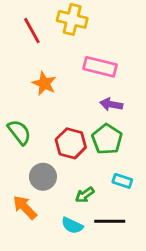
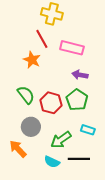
red line: (32, 31) -> (42, 39), moved
green semicircle: (19, 132) -> (26, 95), moved
green arrow: (85, 195) -> (61, 140), size x1.5

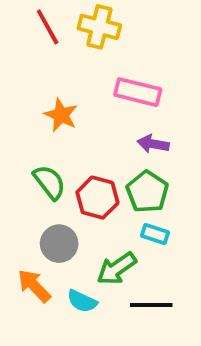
red line: (42, 39) -> (48, 27), moved
cyan rectangle: (88, 130) -> (155, 234), moved
cyan semicircle: (52, 162) -> (82, 301), moved

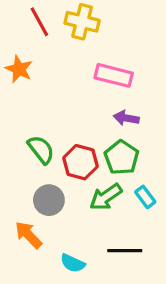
orange star: (61, 115) -> (19, 69), moved
cyan rectangle: (155, 234) -> (145, 197), moved, turned 35
green arrow: (117, 269) -> (106, 197), moved
cyan semicircle: (82, 301) -> (73, 263), moved

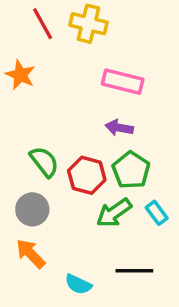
purple arrow: (126, 118) -> (119, 128), moved
gray circle: (49, 200) -> (32, 209), moved

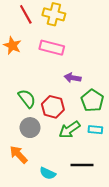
pink rectangle: (123, 82) -> (52, 48), moved
green pentagon: (131, 170) -> (92, 101), moved
gray circle: (32, 209) -> (30, 128), moved
cyan rectangle: (157, 213) -> (95, 130), turned -48

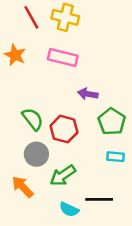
green arrow: (69, 130) -> (63, 176), moved
cyan semicircle: (48, 173) -> (69, 209), moved

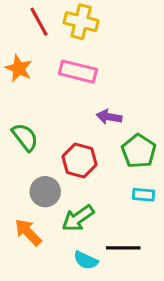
green semicircle: (33, 119) -> (25, 137), moved

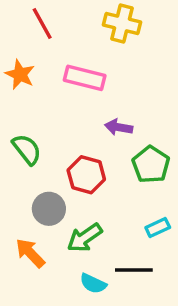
yellow cross: (81, 22) -> (122, 23), moved
cyan rectangle: (143, 195) -> (158, 227), moved, turned -30

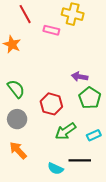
pink rectangle: (85, 78) -> (51, 30), moved, size x0.7
purple arrow: (119, 127) -> (80, 77), moved
gray circle: (49, 209) -> (17, 119), moved
green arrow: (85, 238) -> (66, 131), moved

